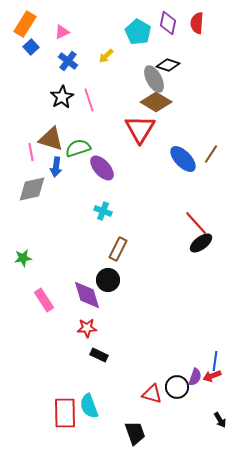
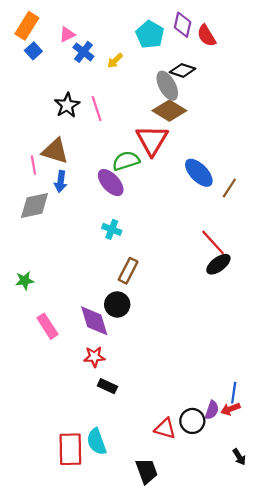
red semicircle: (197, 23) -> (206, 36), moved, turned -35
blue cross: (68, 61) -> (83, 52), moved
green semicircle: (78, 148) -> (126, 161), moved
brown line: (211, 154) -> (229, 188), moved

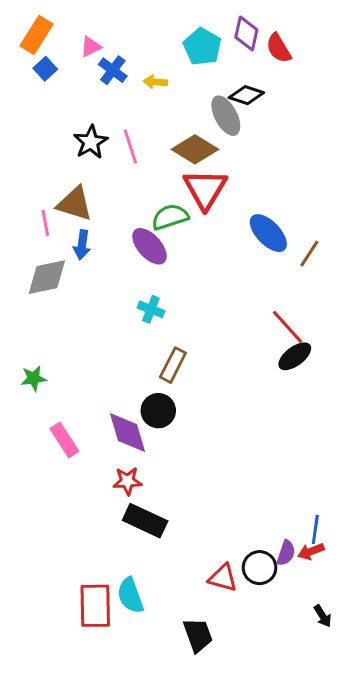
yellow arrow: (115, 61) -> (155, 82), turned 49
brown diamond: (169, 111) -> (195, 149), moved
black rectangle: (107, 386) -> (145, 521), size x1.6

